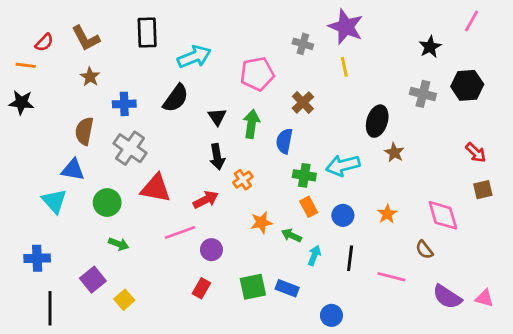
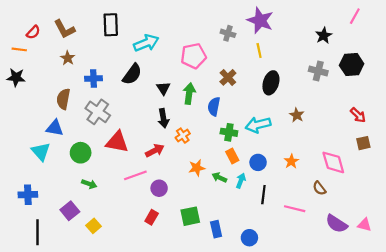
black ellipse: (377, 121) -> (271, 83), moved
cyan arrow: (314, 255) -> (241, 181), moved
blue rectangle: (287, 288) -> (216, 229), moved, turned 56

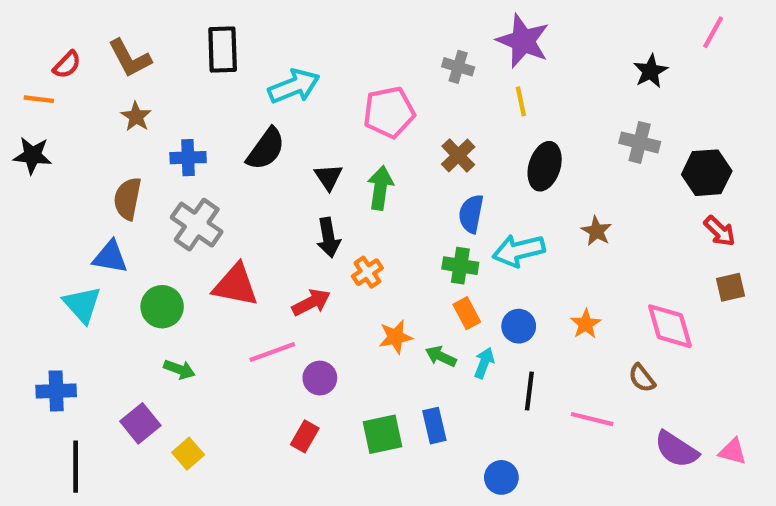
black hexagon: (352, 65) -> (707, 173), moved
blue semicircle: (214, 106) -> (471, 214), moved
blue rectangle: (216, 229) -> (434, 426), moved

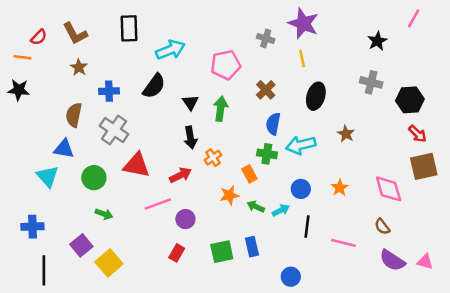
brown square: (730, 287) -> (424, 166), size x1.6
orange rectangle: (467, 313) -> (249, 174), moved
cyan arrow: (484, 363) -> (281, 210), turned 42
brown semicircle: (642, 378) -> (382, 227), moved
yellow square: (188, 454) -> (109, 263), size x1.5

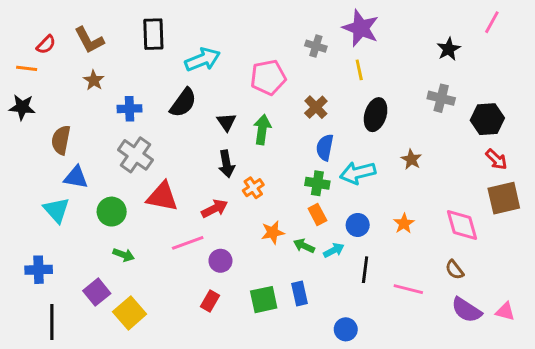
brown semicircle: (74, 115) -> (61, 140), moved
orange rectangle: (249, 174) -> (317, 215), moved

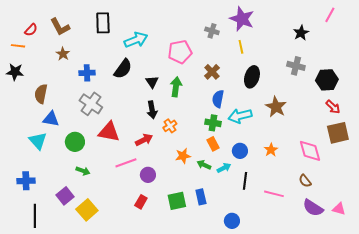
brown star: (411, 159) -> (276, 107), size x1.5

